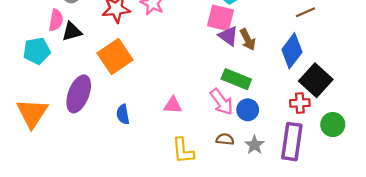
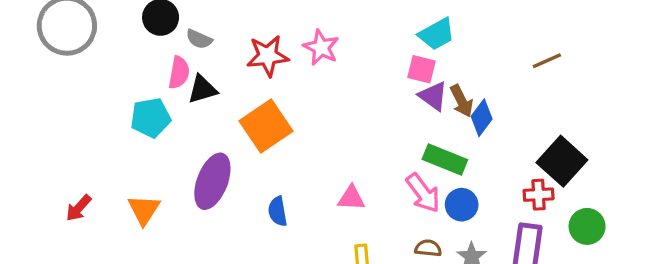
pink square: (220, 18) -> (421, 69), size x0.7
blue diamond: (292, 51) -> (482, 118), moved, size x0.7
orange triangle: (32, 113) -> (144, 210), size x0.7

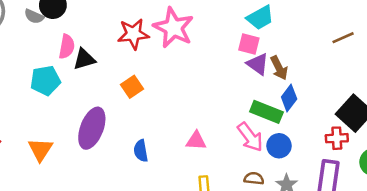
gray semicircle: (199, 39) -> (34, 16), moved
pink star: (321, 47) -> (173, 28), size x1.5
blue diamond: (482, 118) -> (289, 98), moved
orange square: (266, 126) -> (132, 87), size x0.6

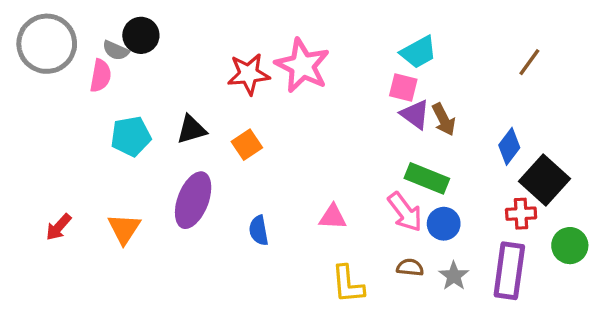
brown line: (343, 38) -> (529, 62), moved, turned -30
pink semicircle: (67, 47) -> (101, 76), moved
black triangle: (84, 59) -> (191, 130), moved
blue diamond: (289, 98) -> (509, 146), moved

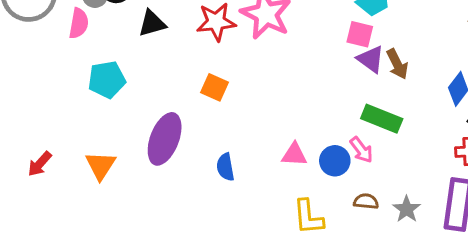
black triangle: (191, 130) -> (152, 23), moved
orange square: (247, 145) -> (215, 87), turned -32
pink arrow: (405, 212) -> (361, 150), size x0.7
blue circle: (444, 224) -> (335, 161), moved

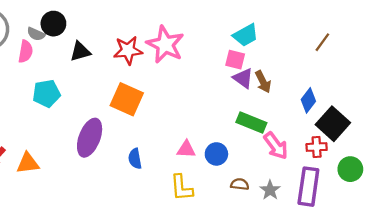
orange square: (215, 87) -> (127, 99), size x1.6
pink arrow: (361, 150) -> (276, 146), moved, size x1.4
orange triangle: (101, 165) -> (28, 163), moved, turned 50
yellow L-shape: (308, 217) -> (182, 188), moved

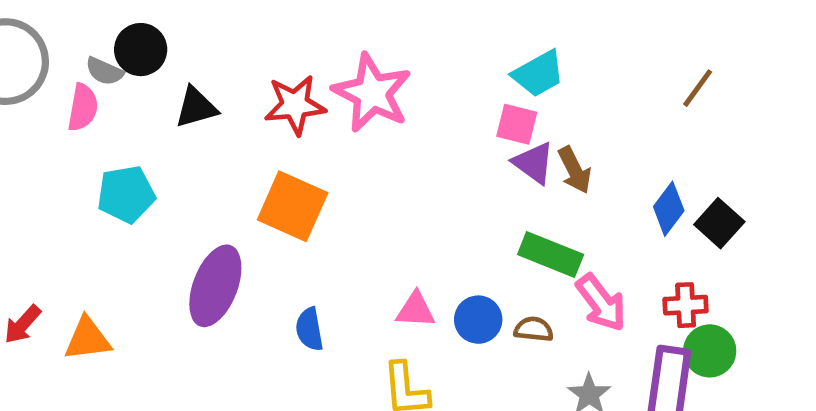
black square: (333, 124) -> (719, 223), moved, size x0.7
green circle: (350, 169) -> (710, 351), moved
brown semicircle: (240, 184) -> (534, 329), moved

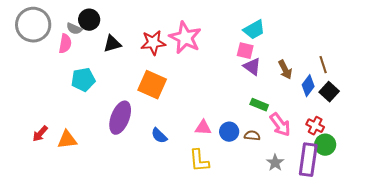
brown line: (698, 88) -> (323, 65), moved, turned -54
brown arrow: (575, 170) -> (285, 70), moved
green rectangle: (551, 254) -> (259, 105), size x0.7
red cross: (686, 305) -> (315, 126), turned 30
blue semicircle: (309, 329) -> (159, 136), turned -36

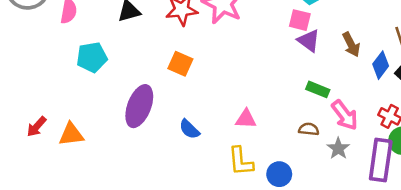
orange square: (152, 85) -> (180, 64), size x0.7
blue circle: (229, 132) -> (279, 174), moved
gray star: (275, 163) -> (338, 148), moved

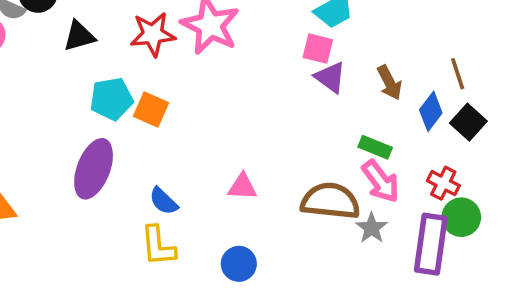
cyan pentagon: (92, 57) -> (111, 99), moved
green rectangle: (318, 89) -> (375, 147), moved
brown semicircle: (309, 129) -> (330, 201), size x2.0
yellow L-shape: (241, 161) -> (158, 246), moved
blue circle: (279, 174) -> (239, 264), moved

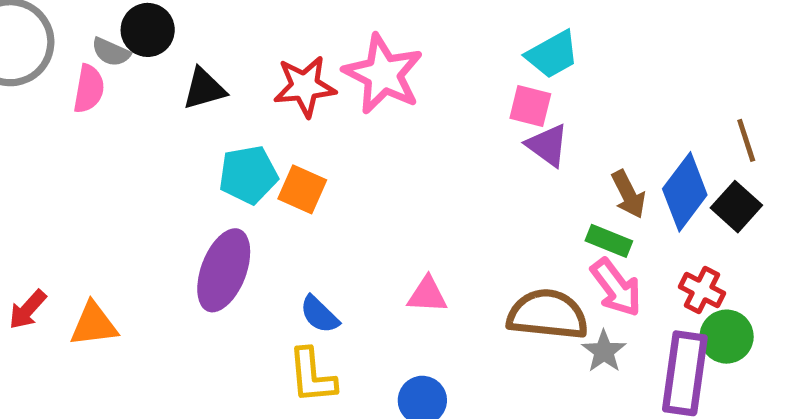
brown line: (458, 74) -> (746, 140), moved
brown arrow: (390, 83) -> (628, 194), moved
blue diamond: (431, 111) -> (685, 192), size x1.4

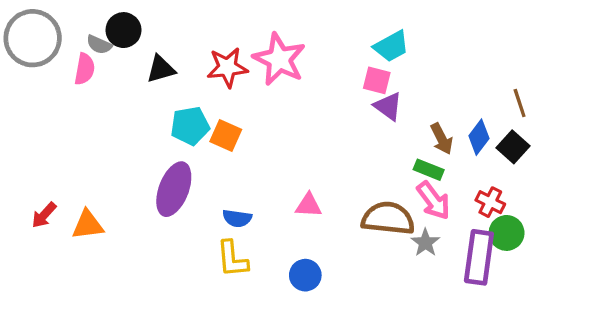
blue diamond: (685, 192) -> (479, 137), size x0.7
blue semicircle: (319, 314) -> (237, 218), turned -36

